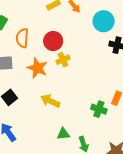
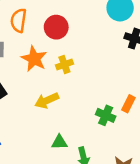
yellow cross: (63, 60) -> (64, 64), moved
yellow arrow: (50, 101) -> (47, 101), turned -54

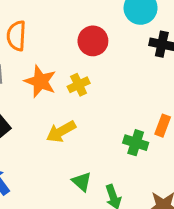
red circle: (56, 27) -> (93, 41), moved
green triangle: (59, 142) -> (82, 182), turned 49

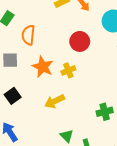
green cross: (136, 143) -> (105, 112), turned -35

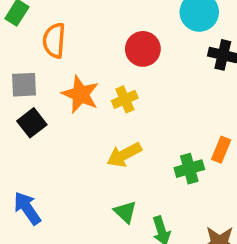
black square: (13, 96) -> (32, 123), moved
yellow arrow: (55, 101) -> (124, 155), moved

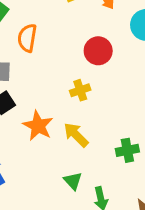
orange star: (80, 94) -> (38, 126), moved
yellow arrow: (124, 155) -> (76, 135), turned 68

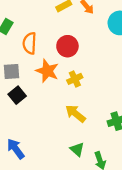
red circle: (98, 51) -> (67, 46), moved
orange star: (38, 126) -> (47, 71), moved

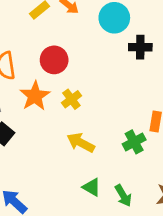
orange star: (47, 71) -> (35, 96), turned 30

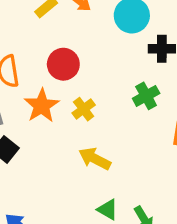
green cross: (134, 142) -> (146, 96), moved

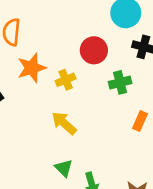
red circle: (63, 64) -> (94, 50), moved

